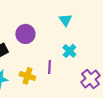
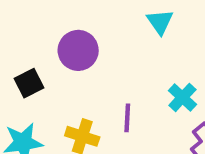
cyan cross: (69, 51) -> (182, 97), moved

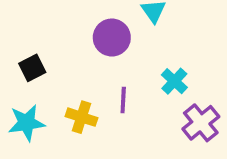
purple circle: (78, 50) -> (112, 38), moved

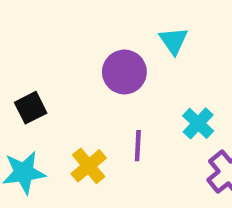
yellow cross: (81, 117) -> (89, 166), turned 32

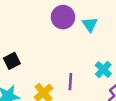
purple circle: (124, 72) -> (63, 17), moved

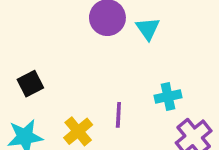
cyan cross: (103, 69) -> (168, 96), turned 35

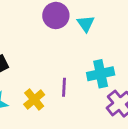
cyan cross: (168, 96) -> (101, 74), size x1.4

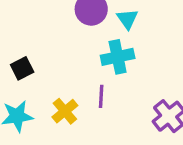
cyan cross: (101, 74) -> (118, 57), moved

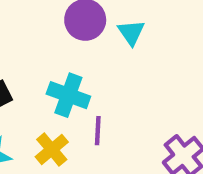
cyan cross: (118, 57) -> (68, 95), moved, turned 32

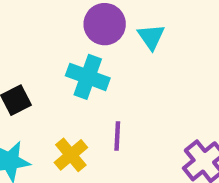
cyan cross: (68, 95) -> (88, 77), moved

